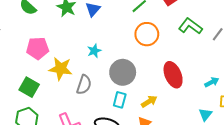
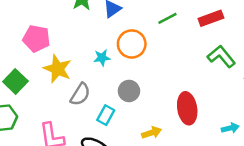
orange circle: (147, 34) -> (132, 44), moved
gray circle: (123, 72) -> (129, 91), size x0.7
cyan rectangle: (120, 100) -> (106, 115), moved

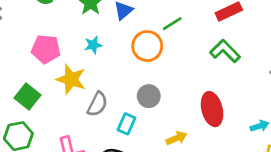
green line: (167, 18) -> (172, 24), moved
green L-shape: (221, 56) -> (225, 51), moved
cyan star: (102, 58) -> (93, 45), moved

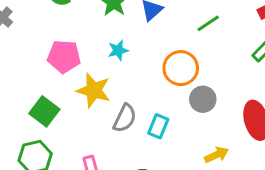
orange circle: (147, 46) -> (181, 68), moved
gray circle: (149, 96) -> (203, 99), moved
cyan rectangle: (126, 124) -> (158, 126), moved

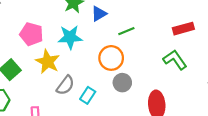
green line: (208, 23) -> (126, 31), moved
cyan star: (118, 50) -> (70, 37), size x1.6

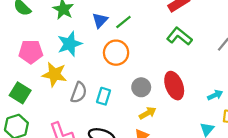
blue triangle: (99, 14) -> (100, 20), moved
gray circle: (122, 83) -> (141, 87), moved

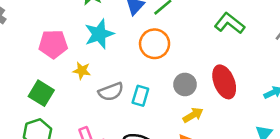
yellow star: (54, 74) -> (82, 71), size x0.6
gray semicircle: (79, 93) -> (111, 92), turned 50

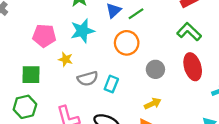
red ellipse: (224, 82) -> (193, 67), moved
gray circle: (185, 84) -> (155, 69), moved
green square: (41, 93) -> (31, 75), turned -36

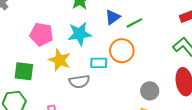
yellow star: (66, 59) -> (60, 60), size x1.5
gray circle: (155, 69) -> (150, 91), moved
cyan rectangle: (111, 84) -> (99, 63), moved, turned 63

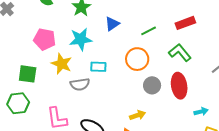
green line: (134, 23) -> (149, 31), moved
orange circle: (122, 51) -> (137, 59), moved
gray circle: (150, 91) -> (152, 85), moved

